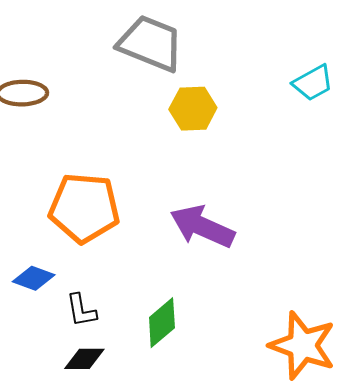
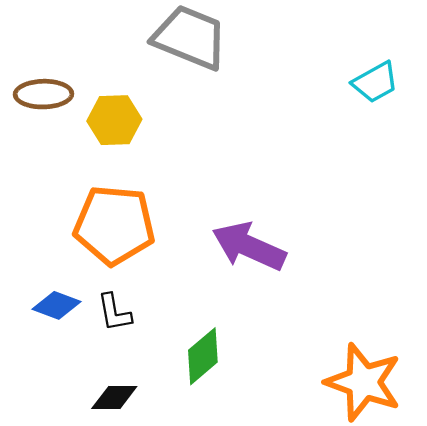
yellow hexagon: (193, 109) -> (114, 120), moved
black L-shape: (81, 310) -> (114, 312), moved

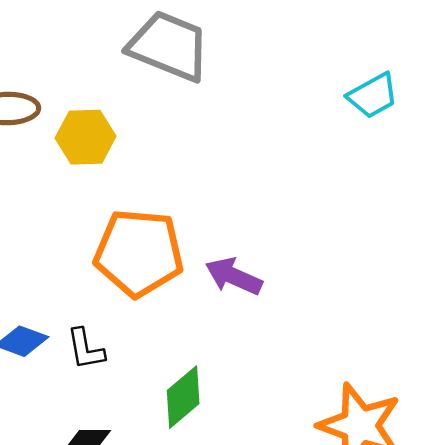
orange pentagon: (114, 225) -> (139, 253), moved
purple arrow: (249, 246) -> (234, 276), size x0.7

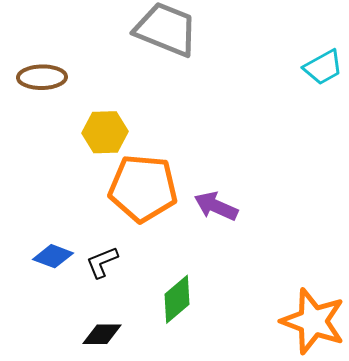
yellow hexagon: (86, 137) -> (105, 132), moved
black L-shape: (86, 349) -> (102, 262), turned 78

